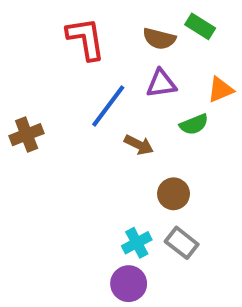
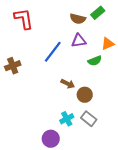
green rectangle: (200, 26) -> (98, 13), turned -72
red L-shape: (86, 39) -> (24, 19), moved
brown arrow: (139, 145) -> (68, 84), moved
purple circle: (129, 284) -> (51, 139), moved

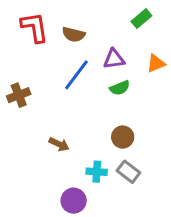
brown semicircle: (78, 19) -> (74, 34), moved
green semicircle: (95, 61) -> (120, 88), moved
brown arrow: (68, 84) -> (59, 144), moved
cyan cross: (67, 119) -> (97, 172), turned 32

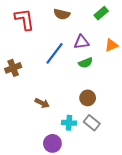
brown semicircle: (74, 34) -> (62, 14), moved

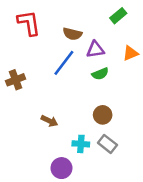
brown semicircle: (62, 14) -> (72, 34), moved

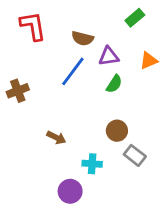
green semicircle: (100, 74) -> (114, 84), turned -35
gray rectangle: (107, 144) -> (135, 155), moved

